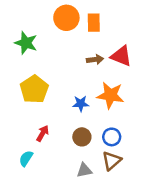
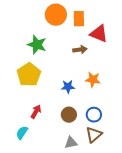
green star: (26, 43) -> (37, 45), moved
red triangle: (121, 56) -> (99, 34), moved
orange star: (110, 95) -> (93, 80), size x0.7

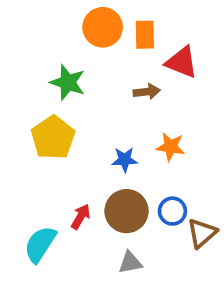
red arrow: (36, 112) -> (81, 217), moved
brown circle: (69, 115) -> (127, 211), size x1.5
cyan semicircle: (22, 133) -> (40, 244), size x1.5
brown triangle: (94, 135) -> (202, 233), moved

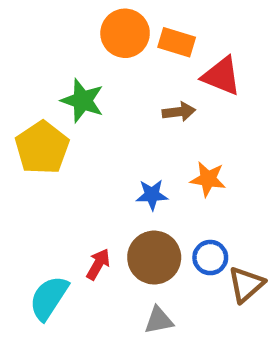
orange rectangle: (145, 35) -> (177, 42), turned -72
yellow pentagon: (53, 138) -> (42, 148), moved

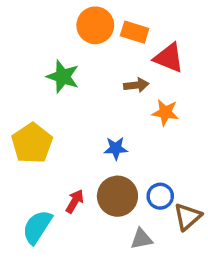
yellow pentagon: (42, 148) -> (32, 143), moved
orange star: (208, 179) -> (165, 112), moved
gray triangle: (159, 320) -> (141, 239), moved

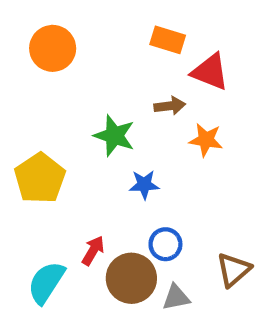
orange circle: (95, 25) -> (53, 48), moved
green star: (63, 77) -> (114, 136), moved
brown circle: (117, 196) -> (131, 278), moved
blue circle: (160, 196) -> (165, 244), moved

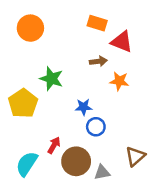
green star: (114, 136) -> (51, 79), moved
blue circle: (165, 244) -> (96, 127), moved

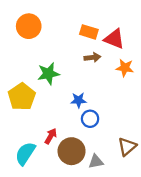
orange rectangle: (97, 23) -> (89, 32), moved
green star: (51, 79) -> (48, 74), turned -30
orange star: (119, 81) -> (125, 68), moved

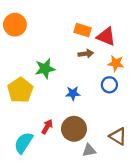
orange circle: (29, 26) -> (15, 25), moved
blue circle: (90, 119) -> (109, 85), moved
brown triangle: (127, 147) -> (118, 136), turned -48
brown circle: (72, 151) -> (74, 129), moved

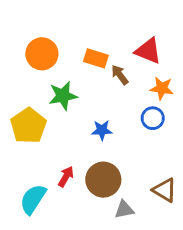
orange circle: (15, 25) -> (42, 54), moved
orange rectangle: (83, 30) -> (96, 58), moved
brown arrow: (86, 54) -> (120, 75), turned -120

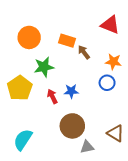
red triangle: (148, 51) -> (110, 25), moved
red arrow: (66, 177) -> (52, 96), moved, turned -56

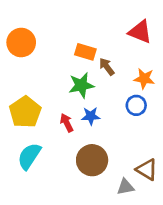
orange circle: (29, 37) -> (21, 43), moved
green star: (44, 67) -> (81, 85), moved
cyan semicircle: (23, 140) -> (29, 156), moved
gray triangle: (87, 147) -> (125, 187), moved

